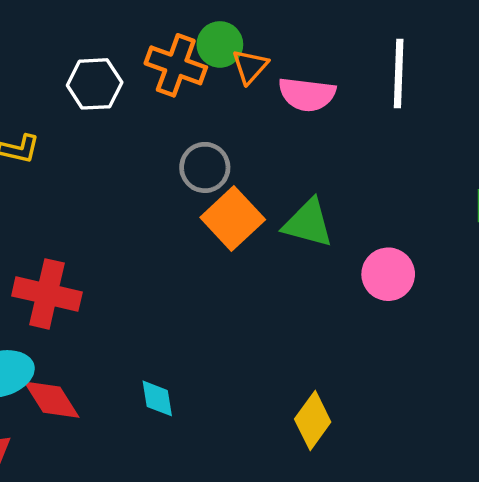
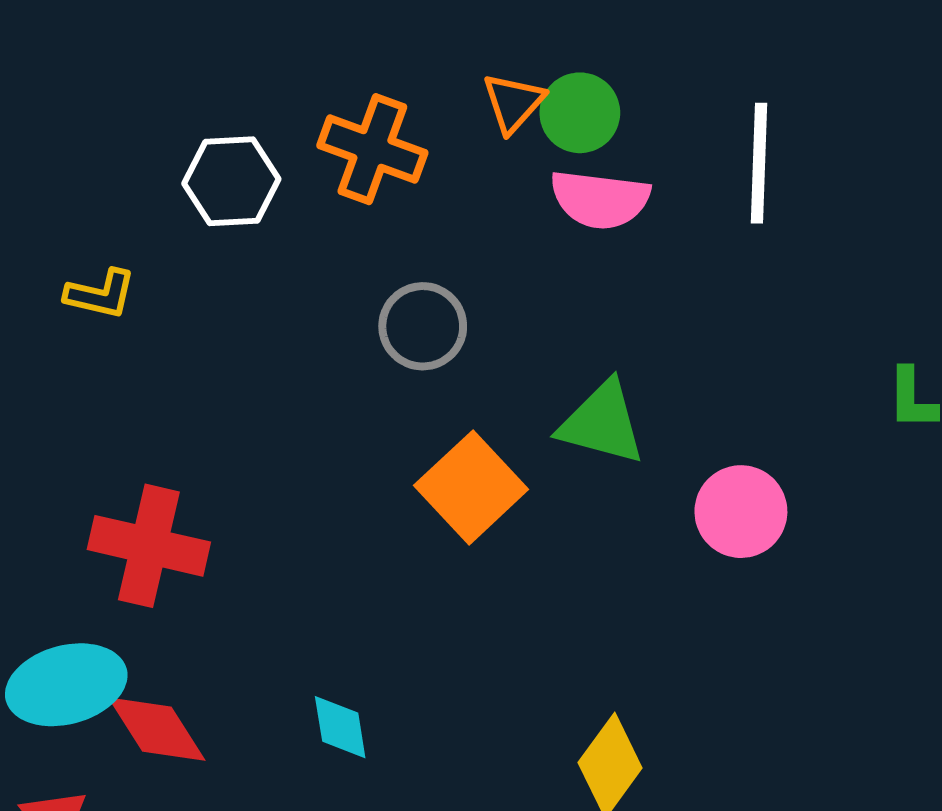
green circle: (220, 44) -> (580, 113), moved
orange triangle: (250, 66) -> (513, 103), moved
orange square: (233, 219) -> (471, 487), moved

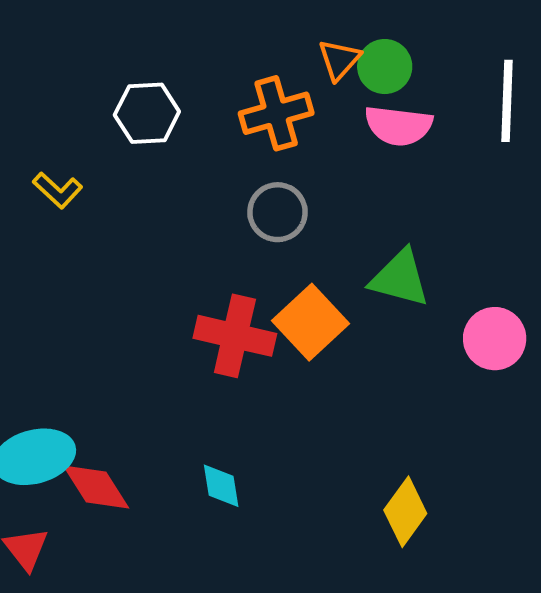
orange cross: (372, 149) -> (276, 113), moved, turned -36
yellow L-shape: (100, 294) -> (58, 190), turned 30
red cross: (149, 546) -> (235, 336), moved

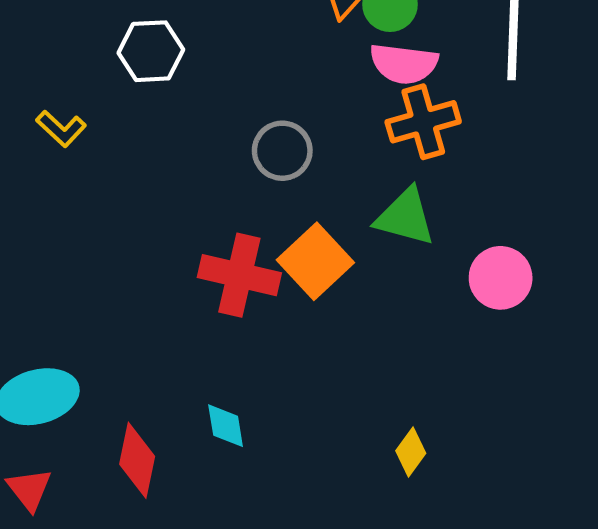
orange cross: (276, 113) -> (423, 122), moved
red diamond: (96, 487) -> (137, 460), moved, turned 44
yellow diamond: (405, 512) -> (411, 452), size x0.7

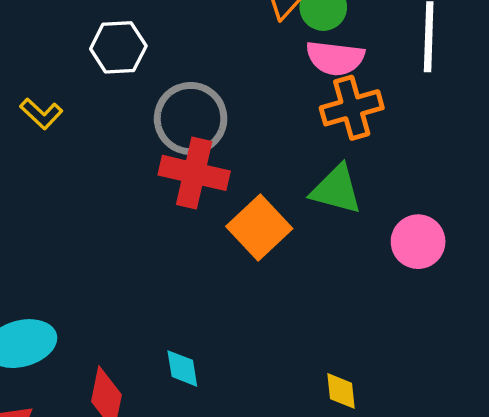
gray circle: (282, 151) -> (191, 118), moved, size x1.4
red cross: (239, 275) -> (194, 173), moved
yellow diamond: (411, 452) -> (341, 391), turned -42

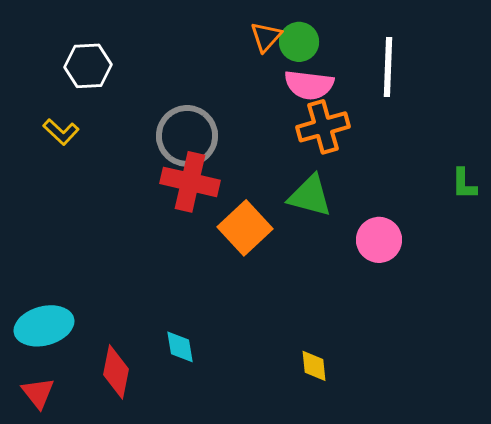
white hexagon: (118, 47) -> (88, 66), moved

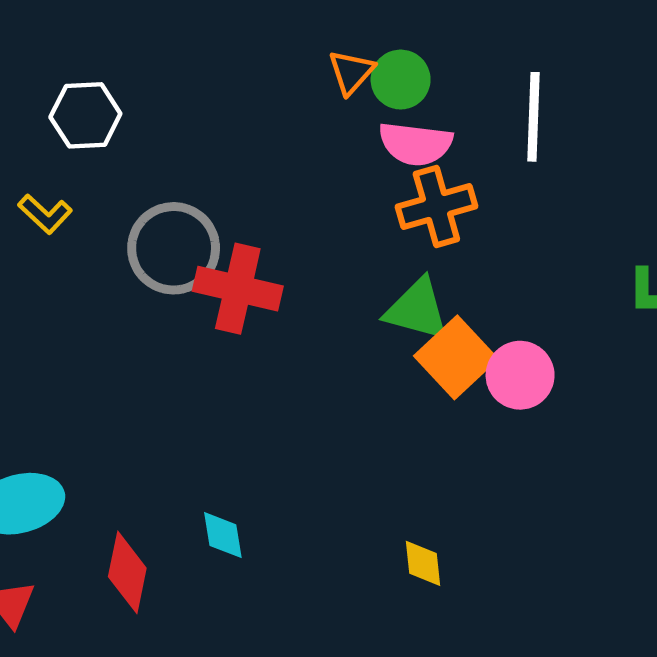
gray circle: (187, 136) -> (174, 248), moved
orange square: (245, 228) -> (456, 357), moved

